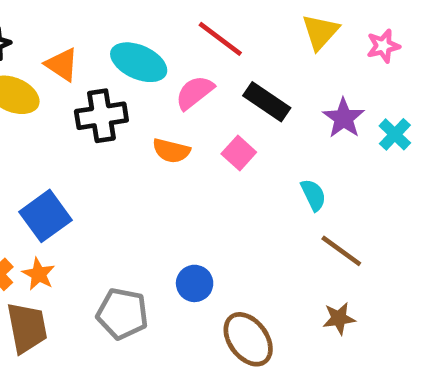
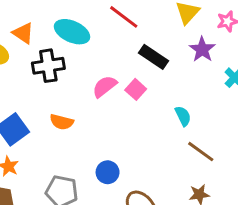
pink semicircle: (195, 92) -> (105, 86), moved
purple star: (344, 118) -> (202, 49), moved
orange semicircle: (171, 151) -> (62, 122), moved

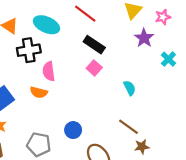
black rectangle: (153, 57) -> (94, 45), moved
pink semicircle: (105, 86) -> (49, 71), moved, turned -60
brown line: (201, 152) -> (129, 127), moved

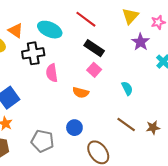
orange semicircle: (39, 92) -> (81, 92), moved
brown star: (142, 147) -> (153, 128), moved

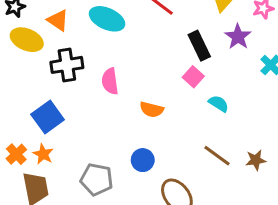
black rectangle: (94, 48) -> (199, 46), moved, turned 30
black cross: (33, 53) -> (67, 65), moved
pink square: (94, 70) -> (193, 77), moved
cyan semicircle: (127, 88) -> (219, 104), turned -32

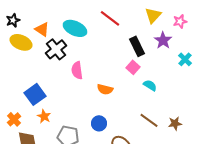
black cross: (67, 65) -> (56, 49), moved, turned -30
orange star: (43, 154) -> (44, 116), moved

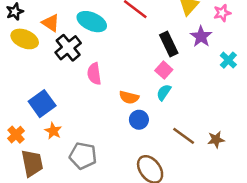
cyan semicircle: (150, 85) -> (164, 92), moved, turned -88
blue circle: (99, 123) -> (139, 120), moved

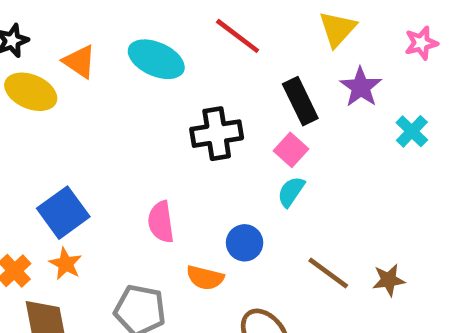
pink star: (222, 13) -> (421, 43), moved
black cross: (68, 48) -> (217, 134), moved, turned 30
pink semicircle: (94, 74) -> (161, 222), moved
orange semicircle: (129, 97) -> (205, 278), moved
orange star: (53, 131) -> (66, 264), moved

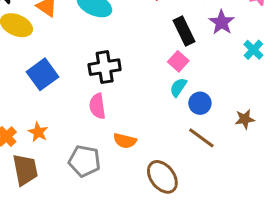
black cross: (217, 134) -> (105, 67), moved
blue square: (63, 213) -> (42, 74), moved
blue circle: (245, 243) -> (200, 103), moved
brown star: (389, 280) -> (245, 119), moved

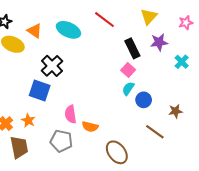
purple star: (222, 22) -> (159, 42), turned 30
black cross: (105, 67) -> (52, 66), moved, turned -35
blue square: (42, 74) -> (40, 91), moved, turned -35
pink semicircle: (97, 106) -> (71, 114), moved
brown line: (201, 138) -> (155, 132), moved

